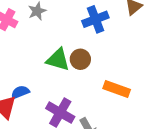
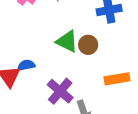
orange rectangle: (117, 89) -> (117, 79), turned -40

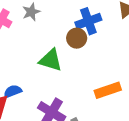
brown circle: (88, 45) -> (77, 38), moved

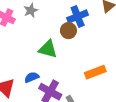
blue semicircle: (13, 91) -> (32, 77), moved

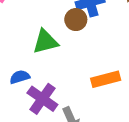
green triangle: (48, 49) -> (45, 42), turned -36

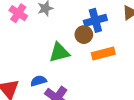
orange rectangle: (106, 79) -> (103, 54), moved

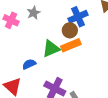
orange rectangle: (103, 54) -> (71, 45), moved
blue semicircle: (38, 81) -> (29, 64), moved

